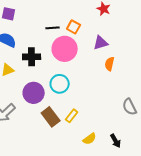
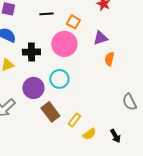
black line: (53, 28) -> (46, 14), moved
yellow rectangle: (72, 116) -> (74, 120), moved

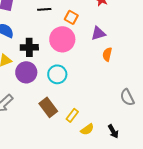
purple circle: (33, 88) -> (26, 72), moved

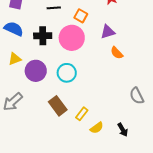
black cross: (29, 47) -> (43, 36), moved
orange semicircle: (107, 54) -> (117, 53), turned -56

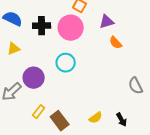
purple circle: (36, 71) -> (34, 78), moved
brown rectangle: (58, 106) -> (60, 121), moved
yellow rectangle: (82, 114) -> (39, 112), moved

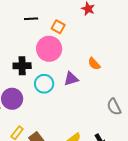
purple triangle: (107, 22) -> (71, 79), moved
black cross: (42, 26) -> (22, 66), moved

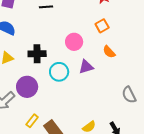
orange square: (58, 27) -> (102, 26), moved, turned 32
pink circle: (49, 49) -> (74, 42), moved, size x0.7

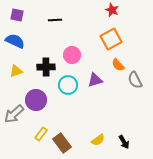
orange square: (102, 26) -> (111, 39), size x1.5
pink circle: (74, 42) -> (72, 55), moved
gray semicircle: (129, 95) -> (135, 80), moved

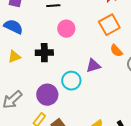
pink circle: (72, 55) -> (66, 29), moved
cyan circle: (68, 85) -> (71, 81), moved
purple circle: (36, 100) -> (47, 95), moved

